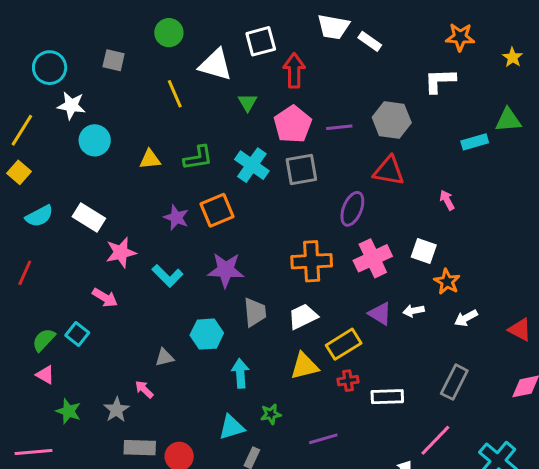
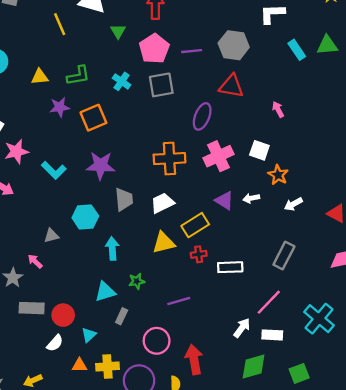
cyan rectangle: (475, 142) -> (297, 50), moved, turned 72
cyan cross: (252, 165) -> (122, 81), size x0.7
purple star: (176, 218) -> (60, 107), moved, turned -30

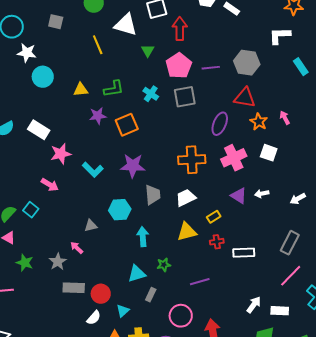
orange star: (278, 175) -> (259, 122), moved
yellow rectangle: (195, 225) -> (214, 217), size x0.6
pink line: (269, 302) -> (291, 276), moved

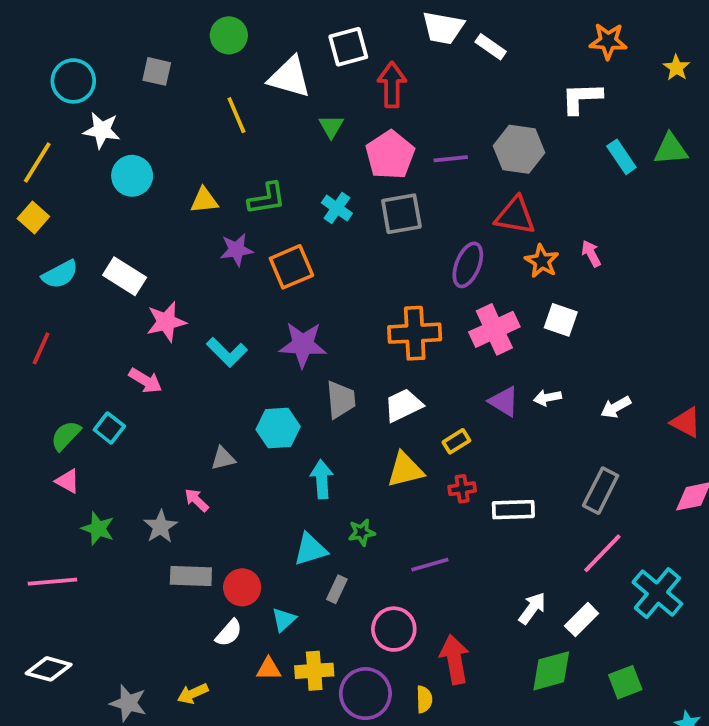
white rectangle: (280, 311) -> (582, 620), turned -48

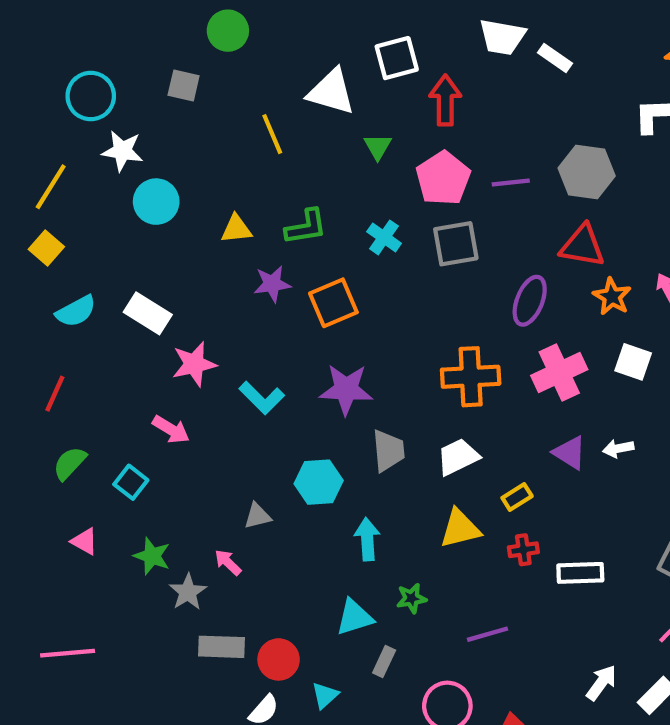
green circle: (229, 35) -> (228, 31), moved
green semicircle: (66, 436) -> (70, 463), moved
green star: (98, 529) -> (152, 556), moved

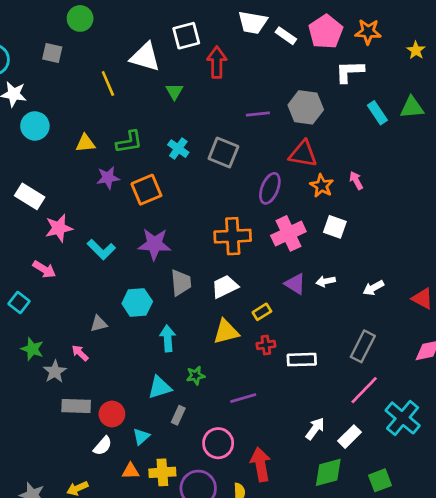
pink pentagon: (443, 178) -> (326, 32), moved
gray square: (456, 244) -> (223, 153), turned 32

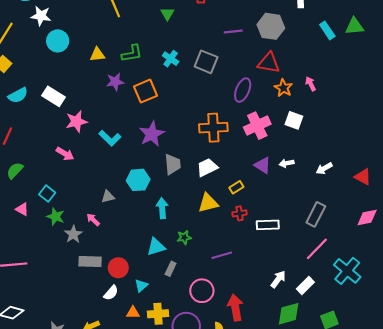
purple star: (154, 244) -> (152, 134), turned -30
cyan square: (19, 303) -> (47, 194), moved

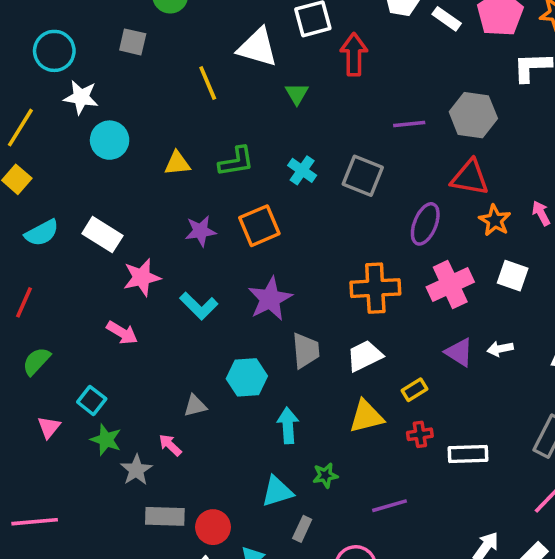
purple star: (115, 82) -> (201, 231), moved
pink triangle: (22, 209) -> (49, 427), turned 40

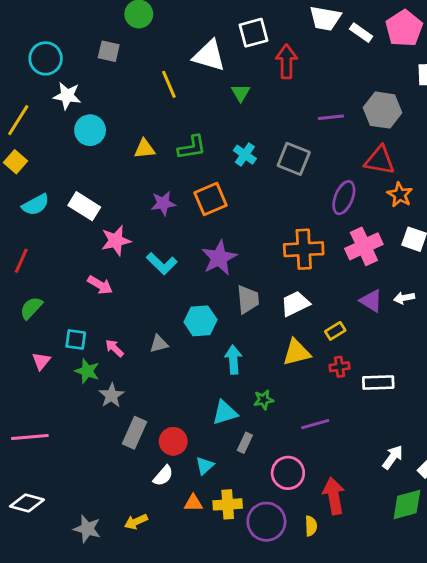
cyan square: (92, 400) -> (76, 340), turned -30
pink arrow: (170, 445) -> (114, 348), moved
gray rectangle: (165, 516) -> (134, 433), turned -68

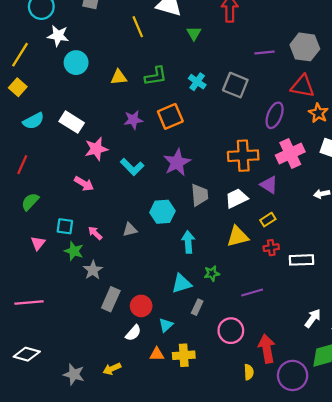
purple triangle: (371, 301) -> (269, 185), moved
purple circle: (266, 522) -> (293, 375), moved

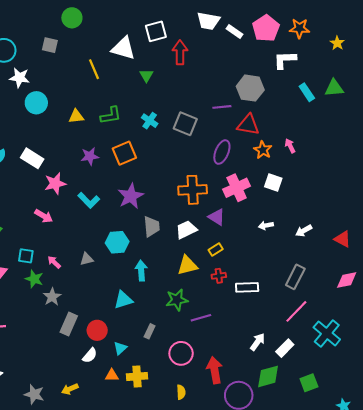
purple line: (264, 52) -> (222, 107), moved
green star: (212, 273) -> (177, 300), moved, size x1.5
cyan triangle: (181, 284) -> (123, 300), moved
yellow semicircle: (249, 372) -> (181, 392), moved

